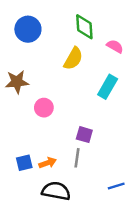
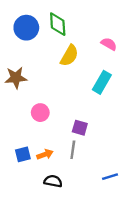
green diamond: (84, 27) -> (58, 24), moved
pink circle: (44, 108) -> (40, 113), moved
black semicircle: (56, 191) -> (53, 181), size x0.7

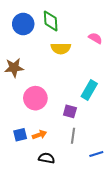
yellow semicircle: (69, 56) -> (61, 48), turned 60
cyan rectangle: (102, 82) -> (89, 90), moved
pink circle: (40, 113) -> (35, 98), size x1.5
gray line: (73, 150) -> (73, 136), moved

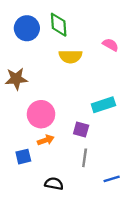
cyan rectangle: (89, 90) -> (103, 105), turned 42
orange arrow: (39, 135) -> (46, 140), moved

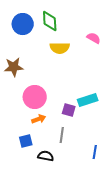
cyan rectangle: (103, 105) -> (88, 100), moved
blue square: (23, 157) -> (26, 141), moved
gray line: (85, 158) -> (62, 135), moved
blue line: (112, 179) -> (95, 152), turned -64

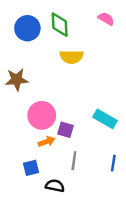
pink semicircle: (94, 38) -> (106, 19), moved
cyan rectangle: (88, 100) -> (105, 119), turned 48
purple square: (69, 110) -> (66, 130), moved
blue line: (95, 152) -> (113, 163), moved

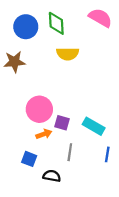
pink semicircle: (106, 19) -> (100, 18), size x1.5
brown star: (17, 80) -> (14, 62), moved
cyan rectangle: (105, 119) -> (94, 126), moved
blue square: (31, 168) -> (29, 159), turned 35

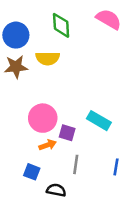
blue circle: (26, 27) -> (16, 35), moved
yellow semicircle: (68, 54) -> (48, 58), moved
cyan rectangle: (94, 126) -> (99, 121), moved

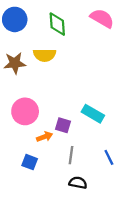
blue circle: (16, 35) -> (15, 19), moved
pink circle: (43, 118) -> (25, 111), moved
blue line: (116, 167) -> (109, 157), turned -35
black semicircle: (56, 190) -> (78, 183), moved

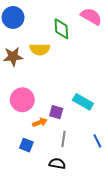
green diamond: (57, 24) -> (61, 29), moved
black semicircle: (78, 183) -> (57, 164), moved

